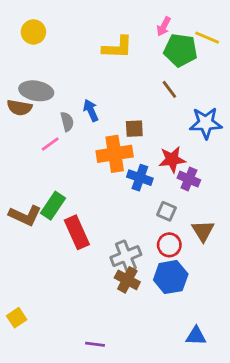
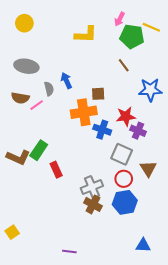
brown semicircle: (19, 108) -> (20, 98), moved
gray square: (166, 211) -> (122, 154), size x1.5
red rectangle: (77, 232) -> (56, 170), size x0.7

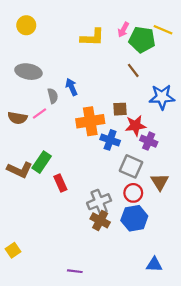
pink arrow: (120, 19) -> (123, 30), moved
brown square: (98, 94) -> (120, 109), moved
brown semicircle: (20, 98) -> (17, 118), moved

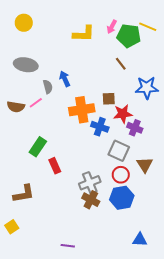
brown L-shape: (20, 170) -> (24, 194), moved, turned -35

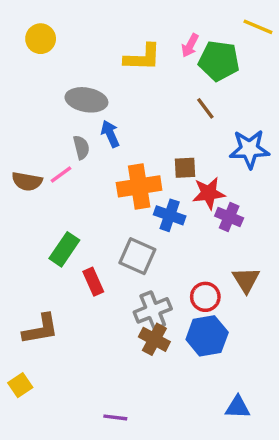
yellow line: (148, 27) -> (258, 27), moved
gray ellipse: (26, 65) -> (86, 100), moved
gray square: (119, 151) -> (137, 256), moved

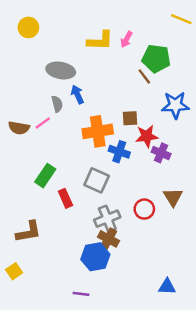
pink arrow: (190, 45) -> (126, 39), moved
green pentagon: (219, 61) -> (156, 59), moved
blue hexagon: (207, 336) -> (95, 257), moved

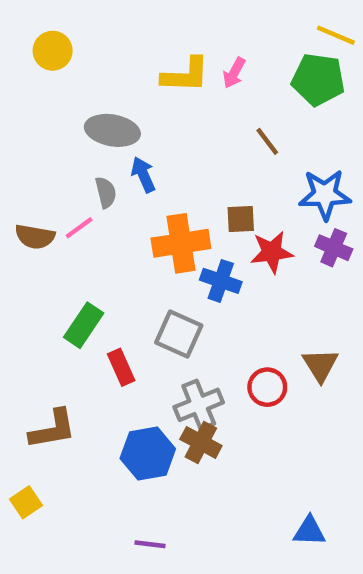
green pentagon: (156, 59) -> (318, 79), moved
purple cross: (161, 153) -> (334, 248), moved
blue hexagon: (95, 257) -> (148, 454), moved

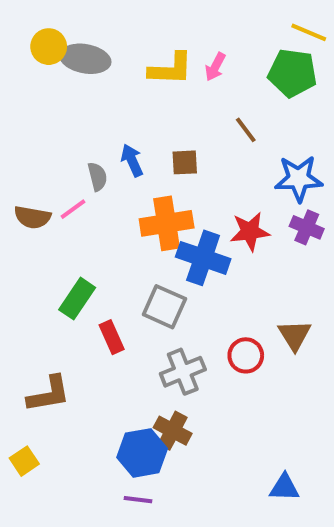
gray ellipse: (112, 130) -> (85, 59), moved
brown square: (241, 219) -> (185, 162), moved
blue cross: (221, 281) -> (203, 258), size x1.4
brown cross: (201, 442) -> (173, 431), moved
blue hexagon: (148, 454) -> (142, 453), moved

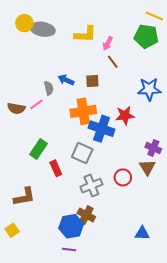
pink arrow: (215, 67) -> (108, 43), moved
brown line: (246, 130) -> (113, 62), moved
blue arrow: (132, 160) -> (66, 80), turned -42
purple cross: (307, 227) -> (153, 148), moved
blue triangle: (284, 488) -> (142, 233), moved

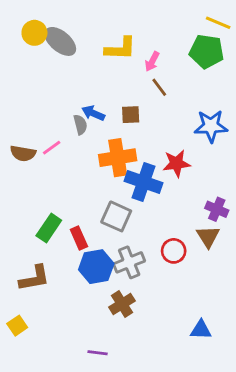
gray ellipse: (43, 29) -> (60, 41), turned 30
gray semicircle: (49, 88) -> (80, 125), moved
green rectangle: (39, 149) -> (49, 228), moved
brown cross: (86, 215) -> (122, 304), turned 30
blue hexagon: (71, 226) -> (96, 267), moved

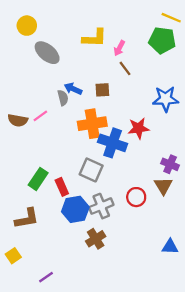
gray ellipse: (60, 41) -> (47, 53), moved
blue triangle: (201, 330) -> (170, 247), moved
purple line: (98, 353) -> (46, 277), moved, turned -42

